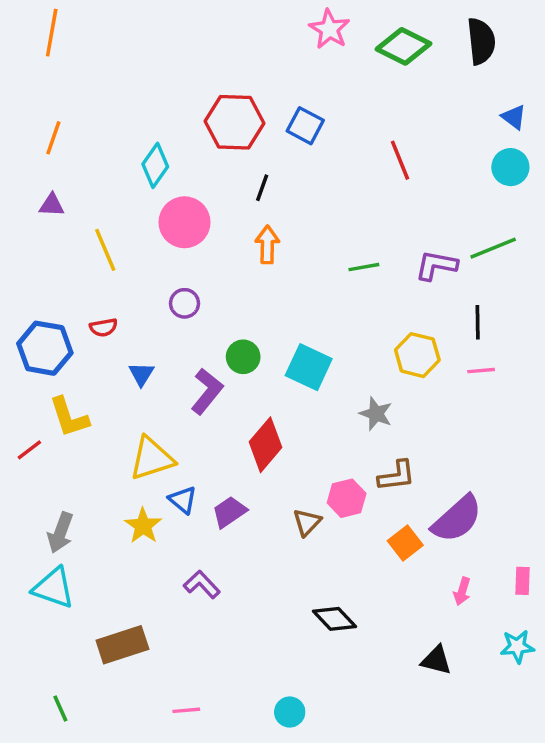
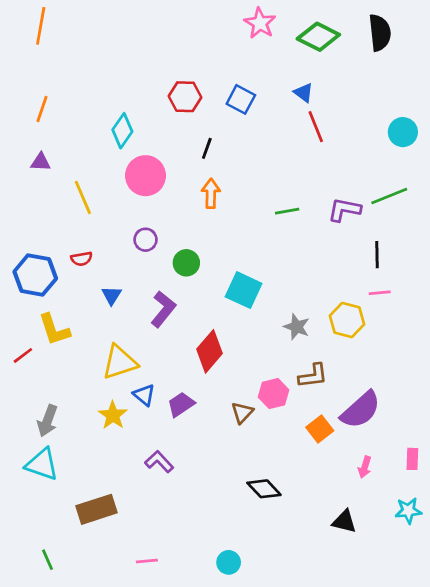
blue triangle: (514, 117) -> (303, 93), moved
red hexagon: (235, 122) -> (185, 97), size x0.7
yellow hexagon: (417, 355) -> (347, 320), moved
green circle: (243, 357) -> (186, 263), moved

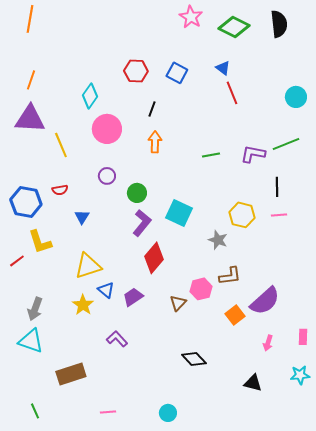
purple triangle: (41, 162) -> (30, 119), size x2.0
purple L-shape: (163, 309) -> (142, 223), moved
yellow hexagon: (347, 320) -> (242, 215), moved

